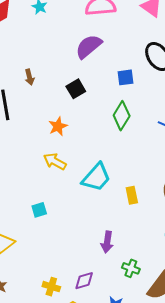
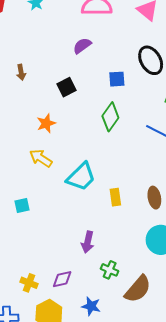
purple semicircle: (89, 46) -> (82, 46), size x0.7

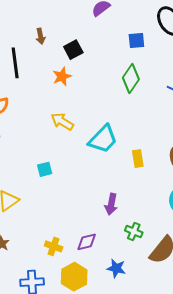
black square: (67, 87) -> (73, 50), moved
orange star: (46, 123) -> (62, 77), moved

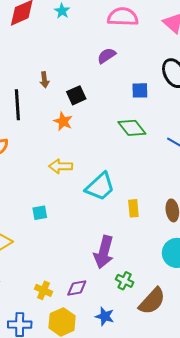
orange star: (62, 77) -> (63, 121), turned -30
green diamond: (131, 78) -> (132, 128), turned -76
yellow arrow: (62, 122) -> (61, 166), turned -35
purple arrow: (111, 204) -> (104, 252), size x1.5

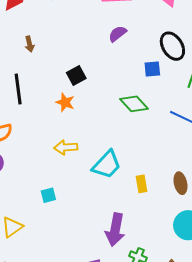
purple semicircle: (107, 56) -> (118, 34), moved
brown arrow: (44, 80) -> (29, 44), moved
blue square: (140, 90) -> (152, 69), moved

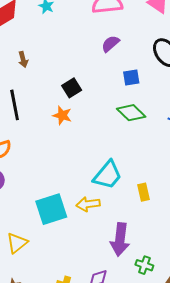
blue square: (152, 69) -> (131, 78), moved
yellow arrow: (66, 147) -> (88, 204), moved
cyan square: (48, 195) -> (51, 209), size x2.0

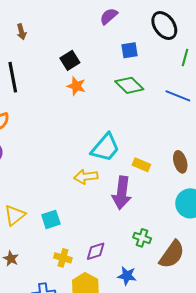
orange star: (62, 115) -> (76, 86), moved
yellow rectangle: (143, 192) -> (141, 165), turned -54
cyan square: (51, 209) -> (51, 219), moved, size x0.6
purple arrow: (120, 239) -> (122, 193), moved

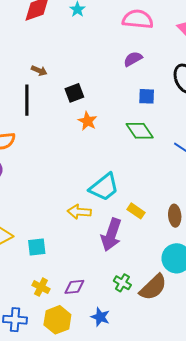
brown arrow: (21, 32) -> (39, 71), moved, turned -63
black square: (70, 60) -> (74, 93), moved
brown semicircle: (172, 254) -> (153, 287), moved

